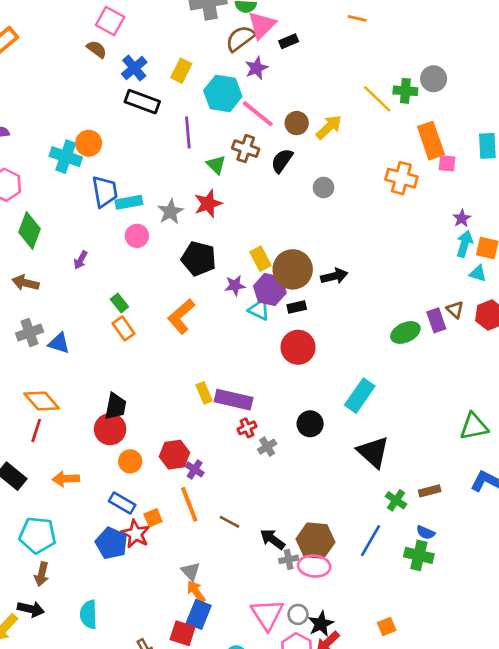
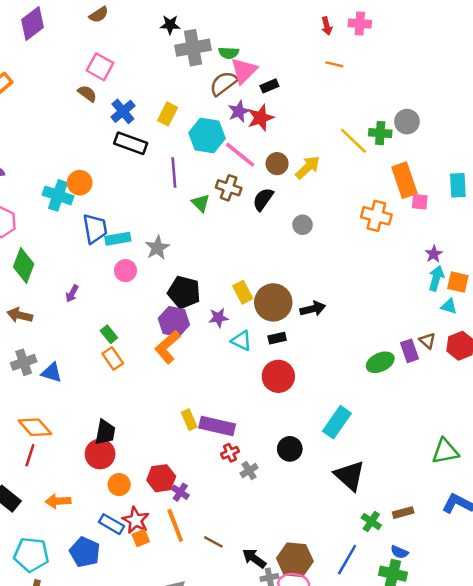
red star: (208, 204) -> (260, 118), moved
purple hexagon: (270, 290) -> (174, 322), moved
red star: (136, 534) -> (136, 520), moved
blue pentagon: (111, 543) -> (85, 552), moved

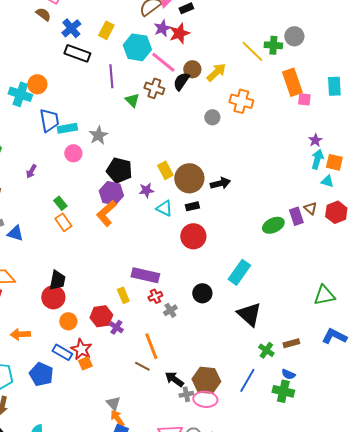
black semicircle: (263, 199) -> (181, 81), moved
orange cross: (376, 216) -> (241, 101), moved
yellow rectangle: (189, 420) -> (123, 295), moved
orange line: (175, 525) -> (151, 346), moved

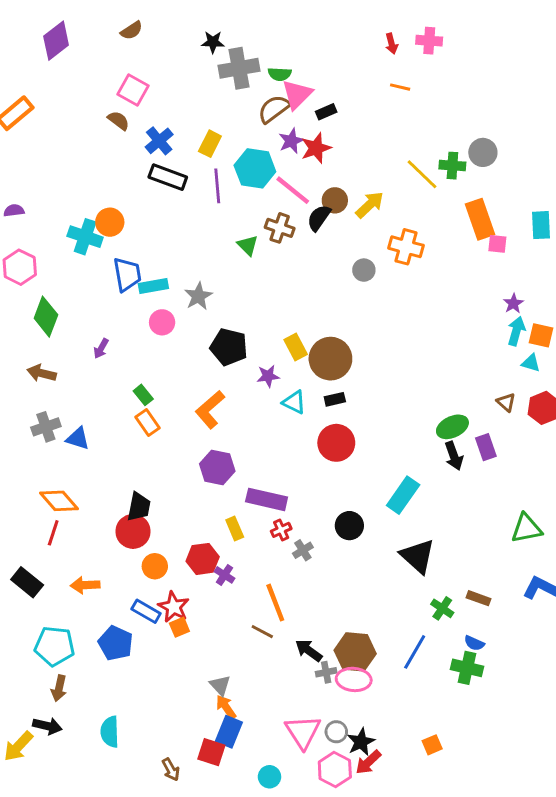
purple line: (111, 76) -> (217, 186), moved
black arrow: (220, 183) -> (454, 456), moved, turned 84
purple hexagon: (111, 193) -> (217, 468), moved
purple rectangle: (296, 216) -> (486, 447), moved
brown rectangle: (291, 343) -> (479, 598), turned 35

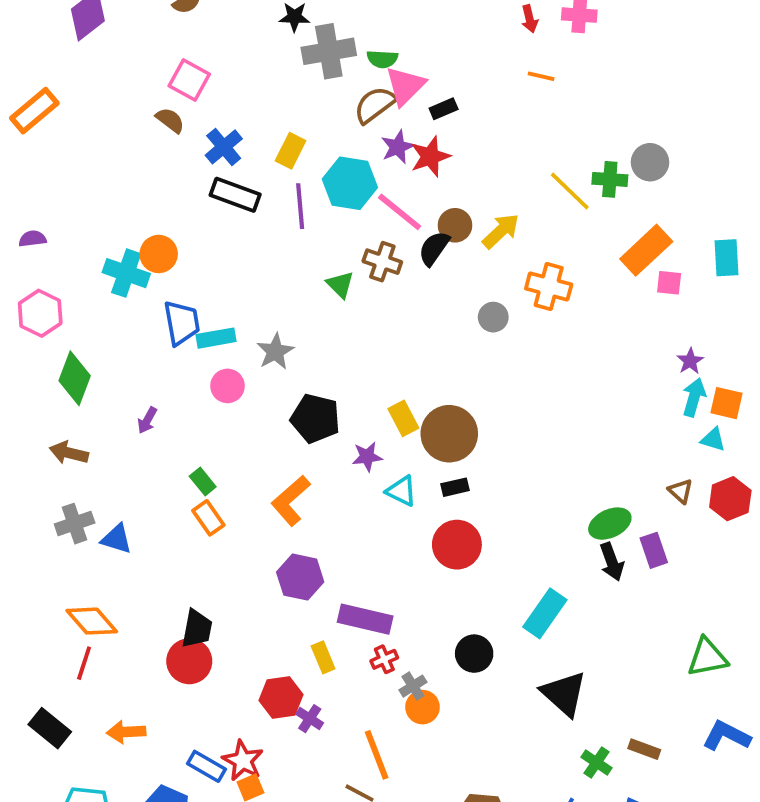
orange rectangle: (480, 219) -> (646, 250), turned 66
orange circle: (155, 566) -> (422, 707), moved

